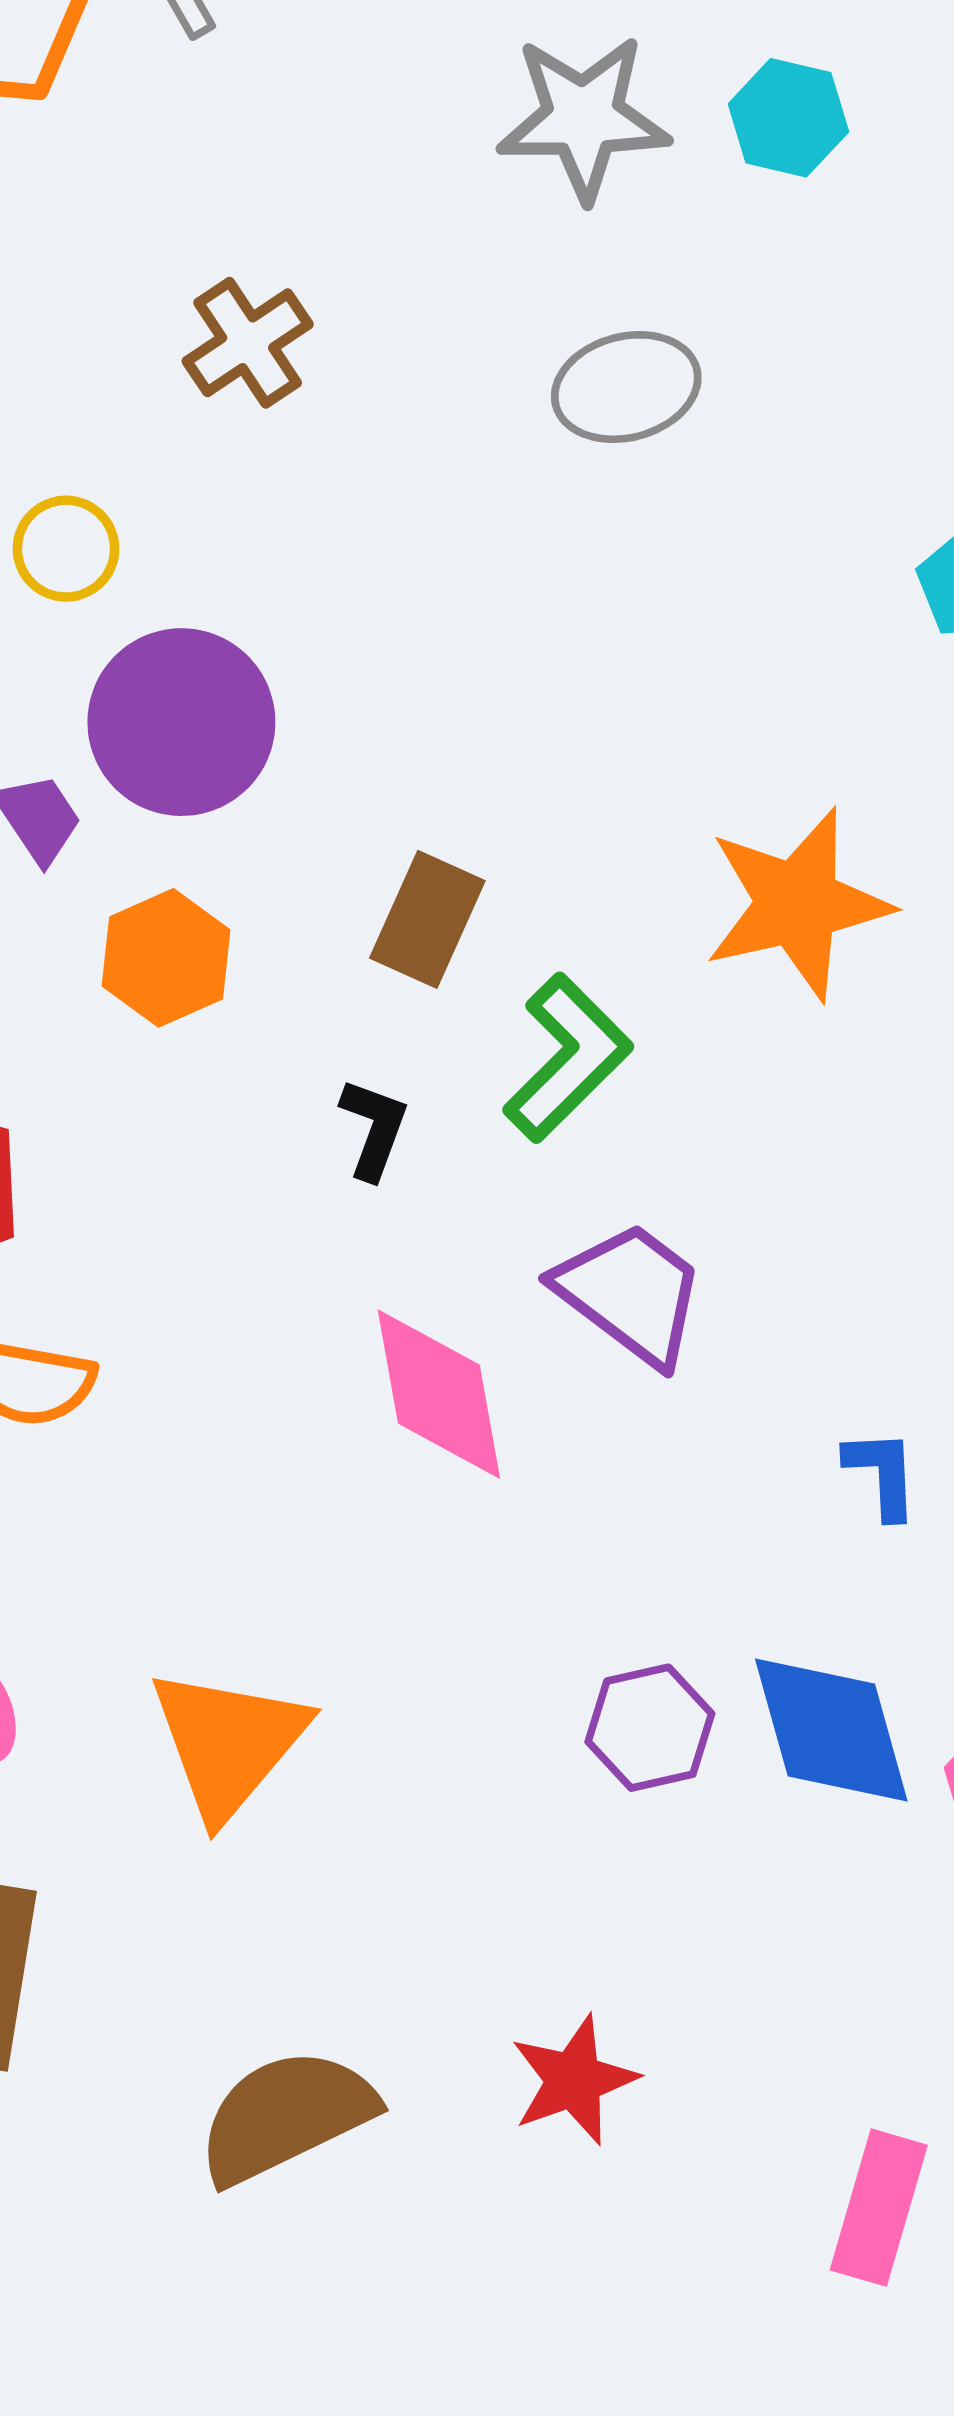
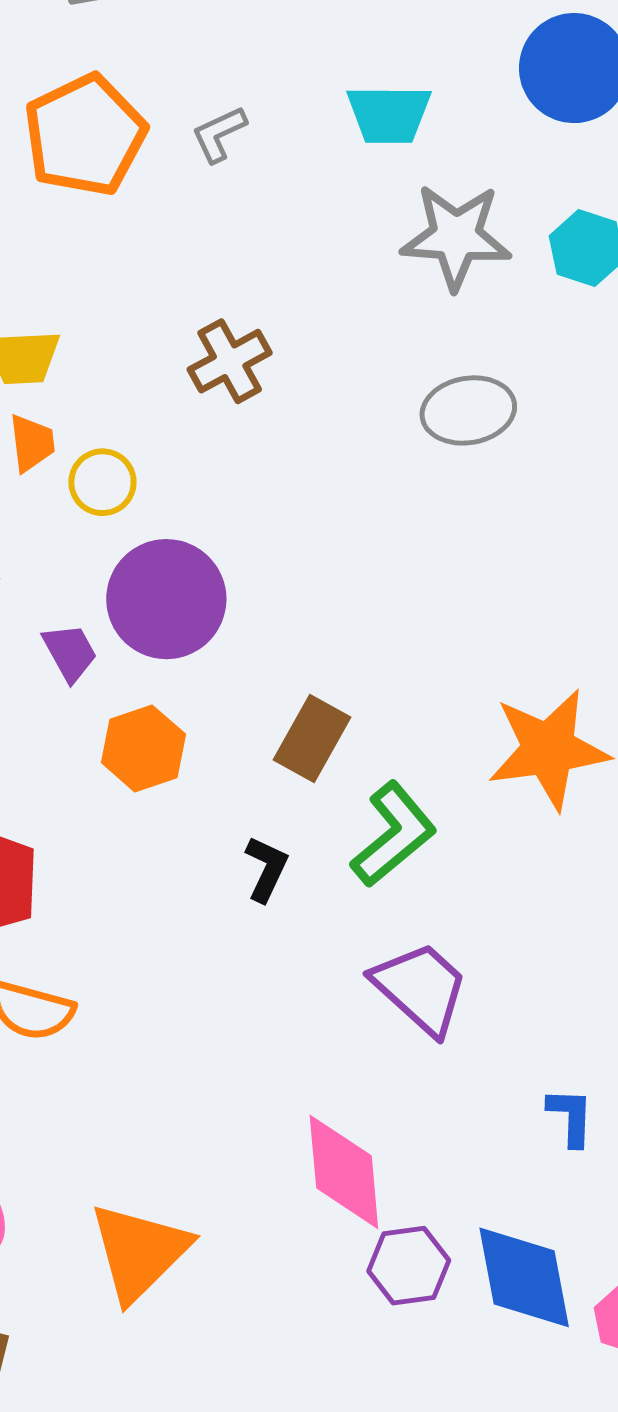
pink diamond: (439, 1394) -> (344, 1172), moved

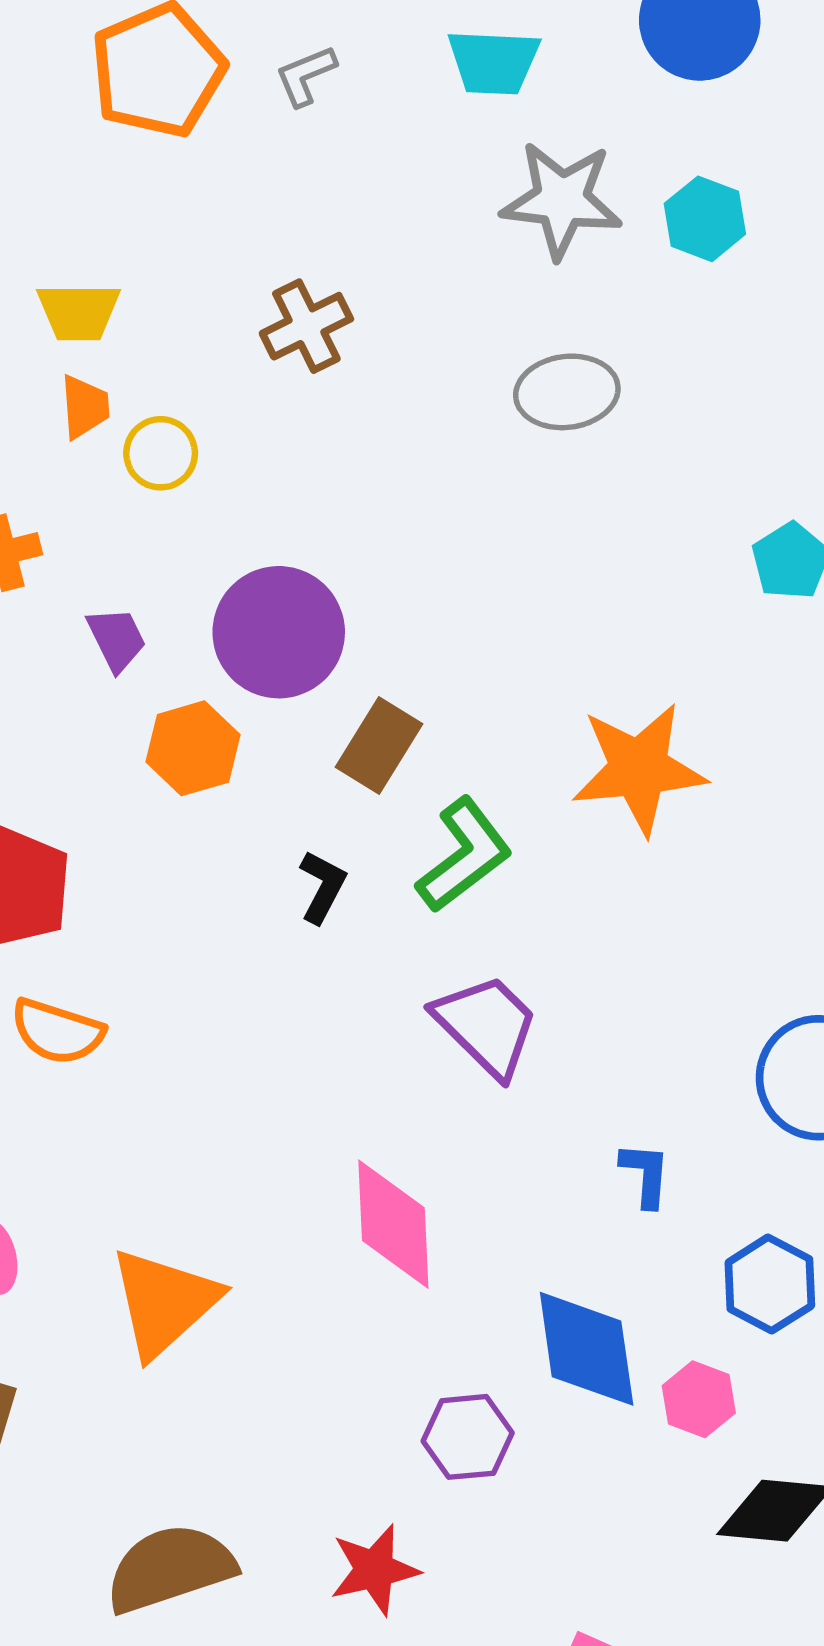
purple circle: (166, 599) -> (279, 632), moved
purple hexagon: (409, 1266) -> (468, 1437), moved

